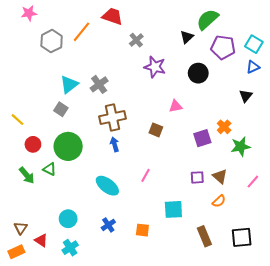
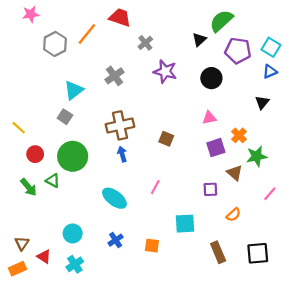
gray cross: (99, 84) -> (114, 76), moved
pink triangle: (175, 106) -> (209, 118), moved
brown triangle: (220, 176) -> (235, 173), moved

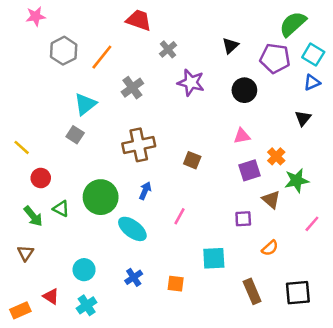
green semicircle: (221, 21) -> (293, 24), moved
orange line: (87, 34) -> (102, 57), moved
blue arrow: (122, 154) -> (145, 191), moved, turned 40
green circle: (73, 156) -> (101, 197), moved
brown triangle: (22, 243) -> (25, 253), moved

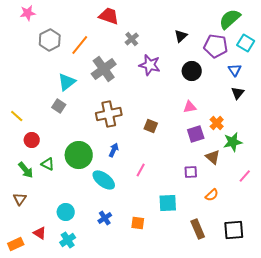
blue triangle: (312, 83) -> (235, 70), moved, turned -40
gray cross: (132, 88) -> (104, 69), size x1.4

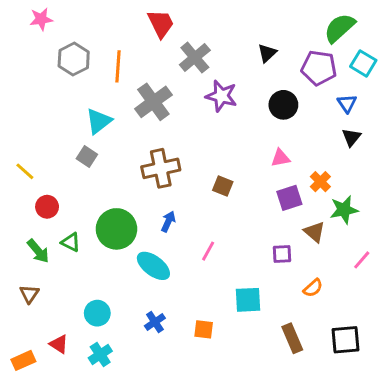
red trapezoid: (109, 16) -> (161, 24), turned 45
gray cross: (132, 39) -> (195, 58), size x1.5
orange line: (80, 45) -> (118, 66), turned -35

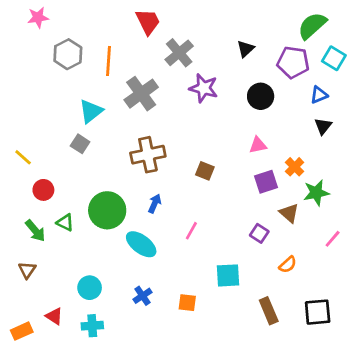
blue triangle: (347, 103) -> (319, 95), turned 42
purple square: (282, 254) -> (259, 233), turned 36
cyan cross: (100, 355) -> (92, 326), turned 30

